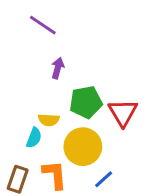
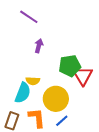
green pentagon: (86, 102) -> (70, 66), moved
cyan semicircle: (34, 138) -> (23, 93), size x1.5
blue line: (104, 179) -> (62, 121), moved

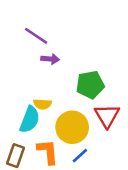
purple line: (29, 17) -> (36, 36), moved
purple arrow: (39, 46) -> (50, 59), turned 80
red triangle: (83, 76) -> (107, 116), moved

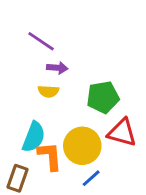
yellow semicircle: (43, 104) -> (48, 91), moved
red triangle: (107, 116) -> (122, 133), turned -44
orange L-shape: (48, 152) -> (50, 156), moved

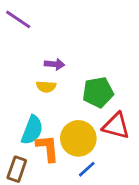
purple line: (41, 41) -> (18, 19), moved

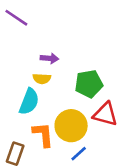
cyan semicircle: (32, 130) -> (29, 102), moved

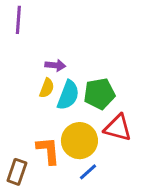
purple line: (16, 18) -> (18, 20), turned 60
yellow semicircle: (42, 79) -> (47, 88), turned -72
cyan semicircle: (29, 102) -> (68, 95), moved

